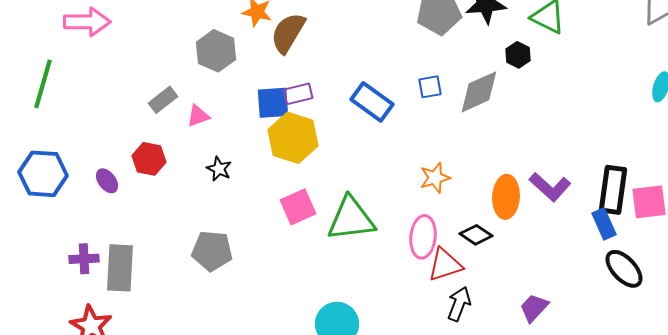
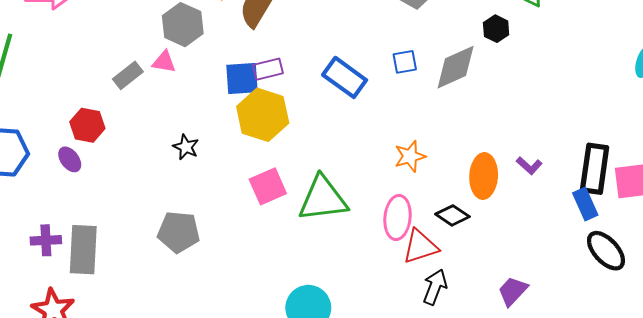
pink triangle: (198, 116) -> (164, 62), moved, turned 30
red hexagon: (149, 159) -> (87, 125), moved
purple L-shape: (550, 187) -> (529, 166), size x0.6

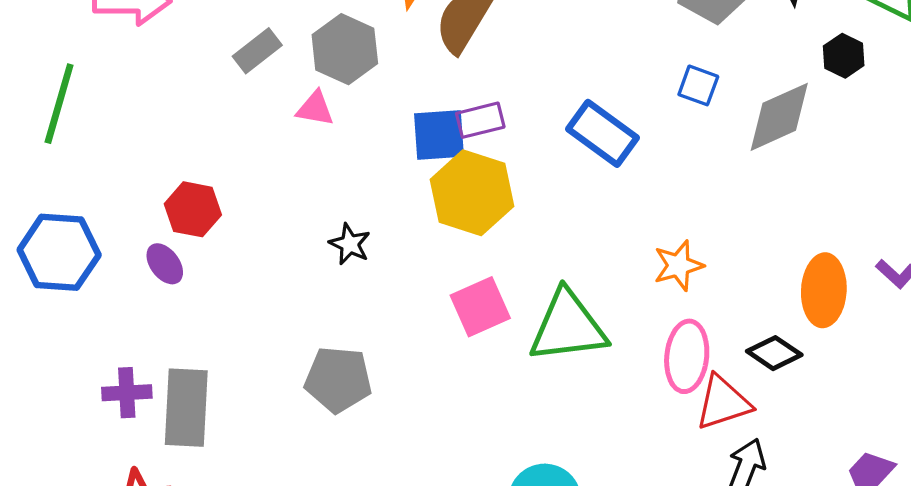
blue square: (405, 62) -> (698, 85), moved, turned 30
gray rectangle: (128, 75) -> (257, 51), moved
orange star: (410, 156) -> (678, 265), moved

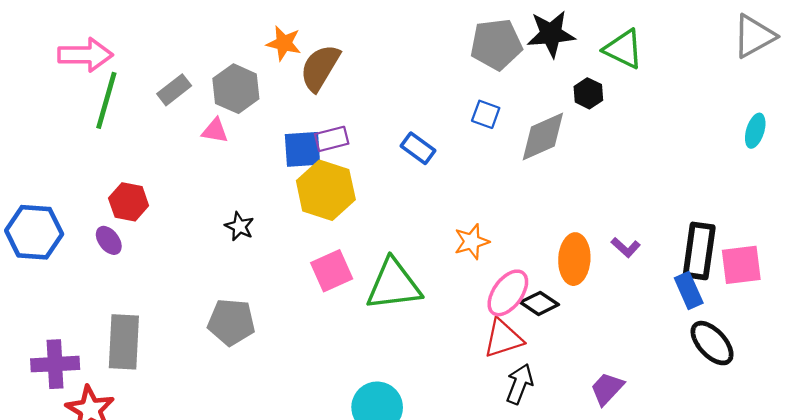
green line: (59, 104) -> (106, 100), moved
blue rectangle: (602, 133) -> (418, 148), size x0.7
pink ellipse: (687, 356) -> (508, 293), moved, turned 30
purple cross: (127, 393) -> (55, 364), moved, size x1.4

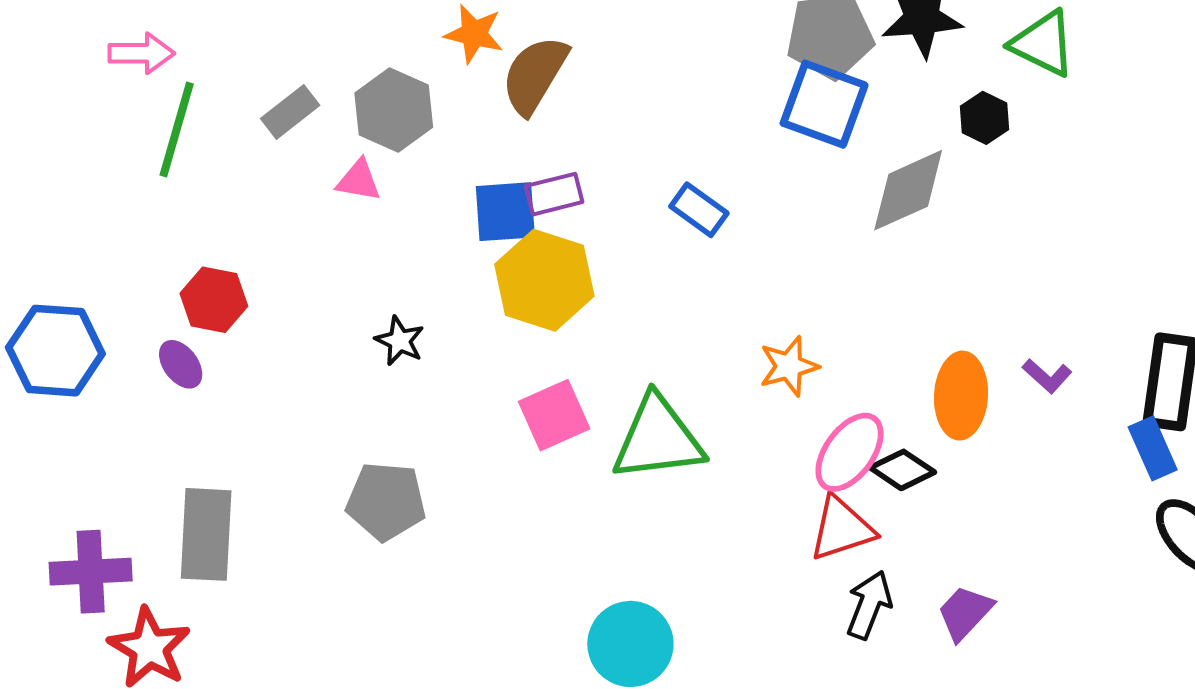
pink arrow: (85, 55) -> (141, 53), size x0.7
blue square: (486, 114) -> (824, 104), moved, size x1.8
purple trapezoid: (607, 389) -> (965, 613), moved

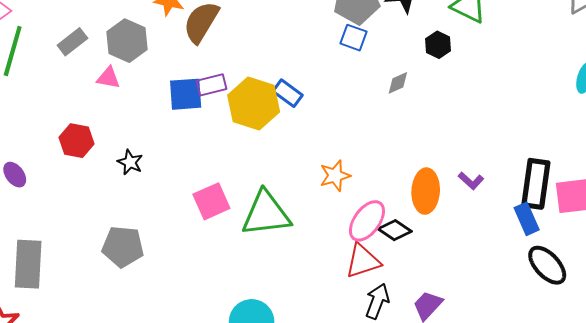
blue square: (824, 104) -> (354, 38), size x0.6
gray diamond: (908, 190) -> (398, 83), size x0.5
yellow hexagon: (544, 280) -> (254, 103), moved
red hexagon: (214, 300) -> (77, 141), moved

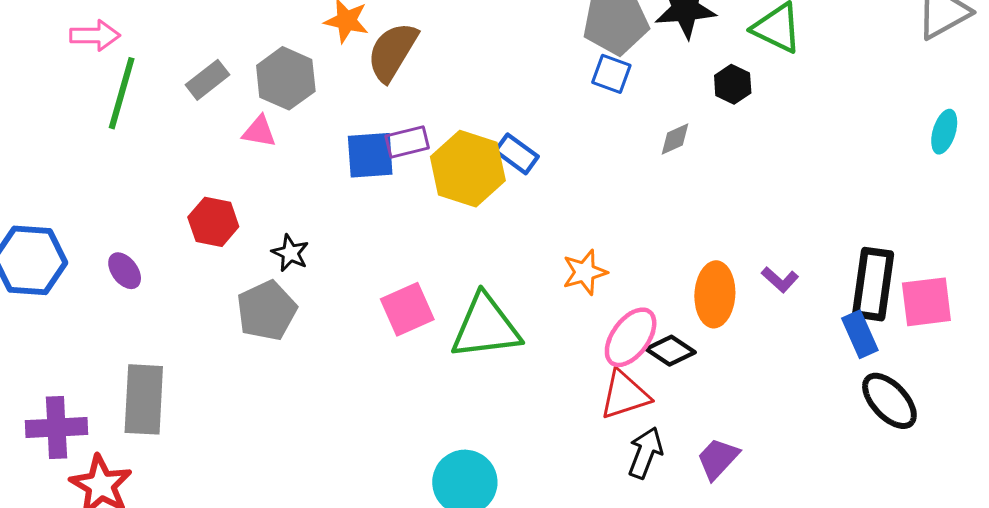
gray pentagon: (123, 247) -> (267, 311), moved, turned -30

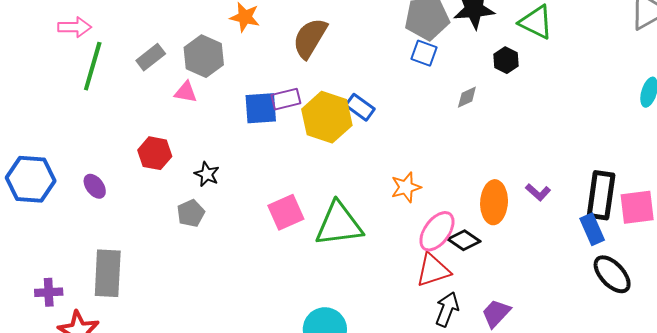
brown semicircle: (392, 52) -> (310, 38), moved
gray pentagon: (267, 311) -> (191, 213), size x0.7
purple cross: (57, 428) -> (49, 292), size x0.7

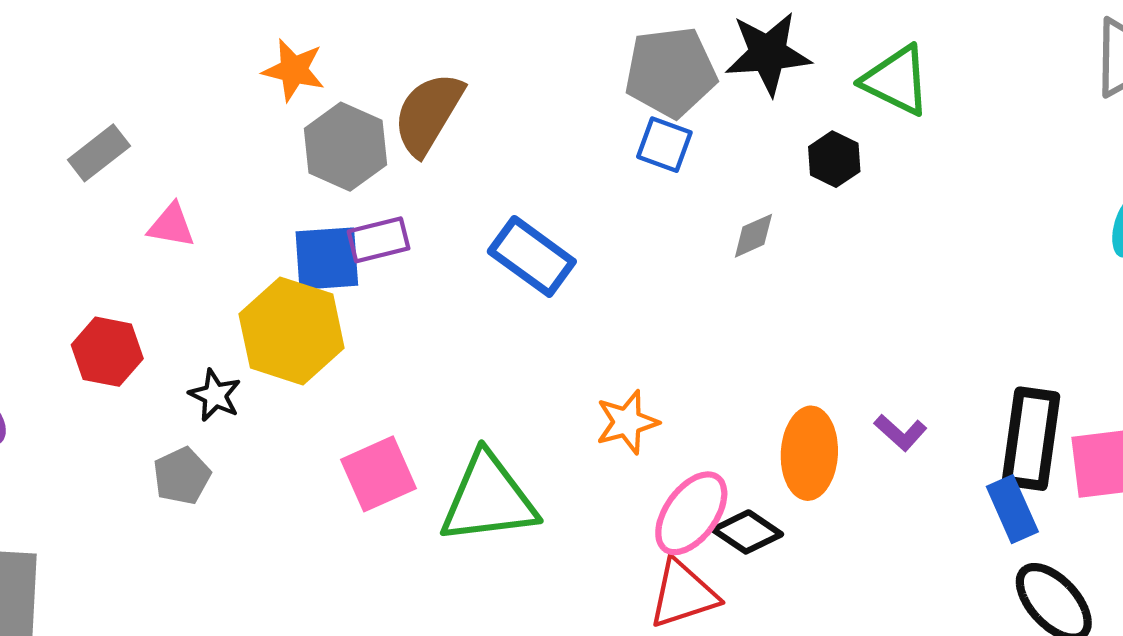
gray hexagon: (204, 56) -> (345, 147), moved
blue rectangle: (360, 107) -> (532, 256), size x1.4
yellow hexagon: (327, 117) -> (292, 331), moved

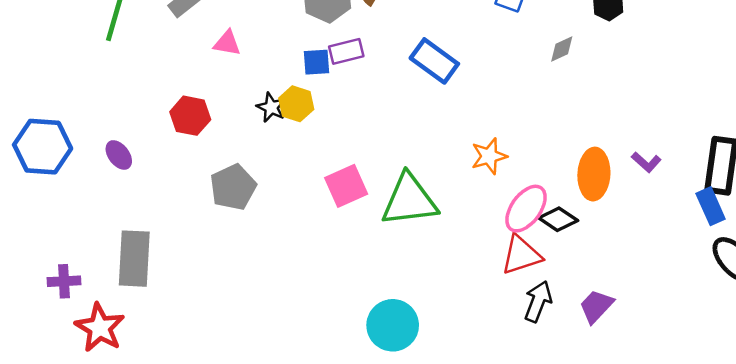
blue square: (327, 259) -> (316, 62), size x0.7
yellow hexagon: (292, 331) -> (296, 104), size x0.6
black star: (215, 395) -> (271, 107), moved
gray pentagon: (182, 476) -> (233, 187), size x1.4

